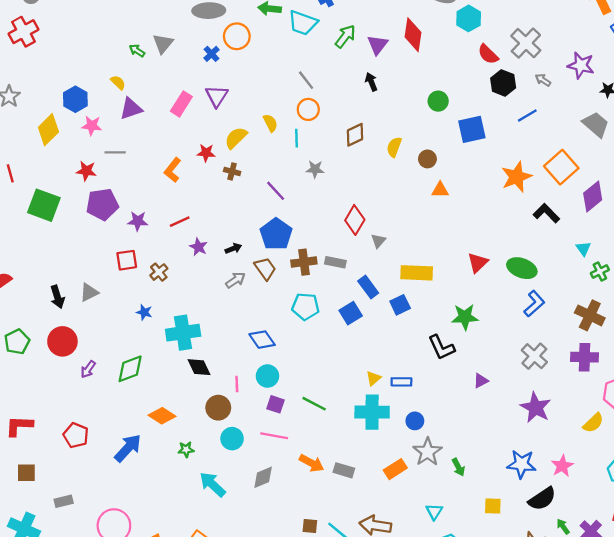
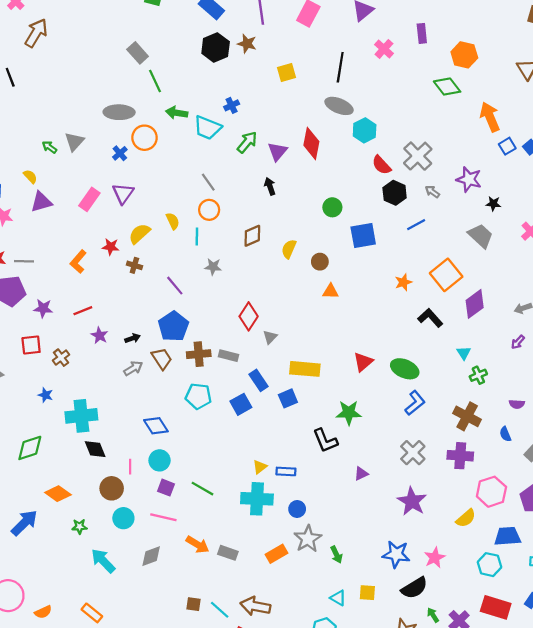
gray line: (115, 152) -> (24, 261), moved
orange star: (517, 177) -> (403, 282), size x0.6
cyan triangle: (434, 512) -> (338, 598), moved, turned -35

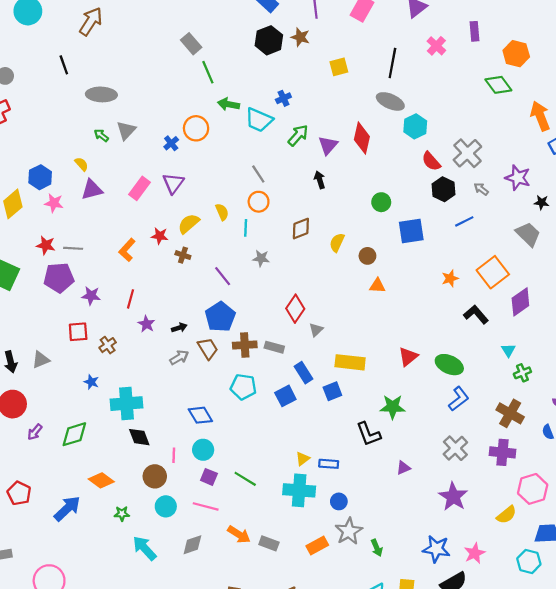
gray ellipse: (119, 112) -> (101, 94), moved
red line: (83, 311) -> (130, 299), turned -54

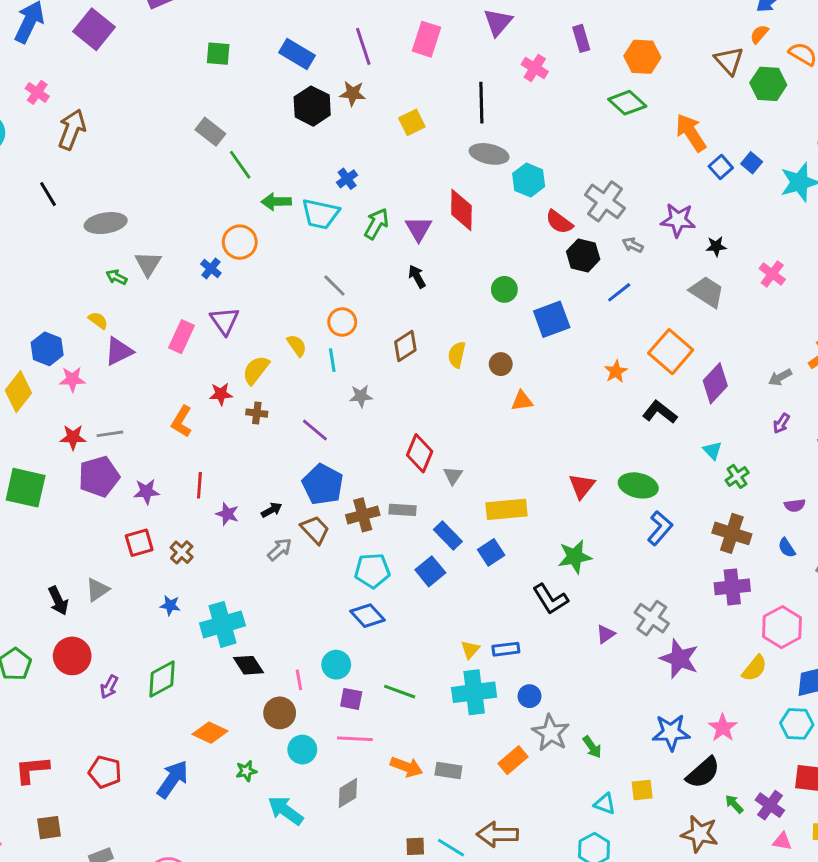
blue diamond: (200, 415) -> (367, 616), moved
gray cross: (455, 448) -> (652, 618), moved

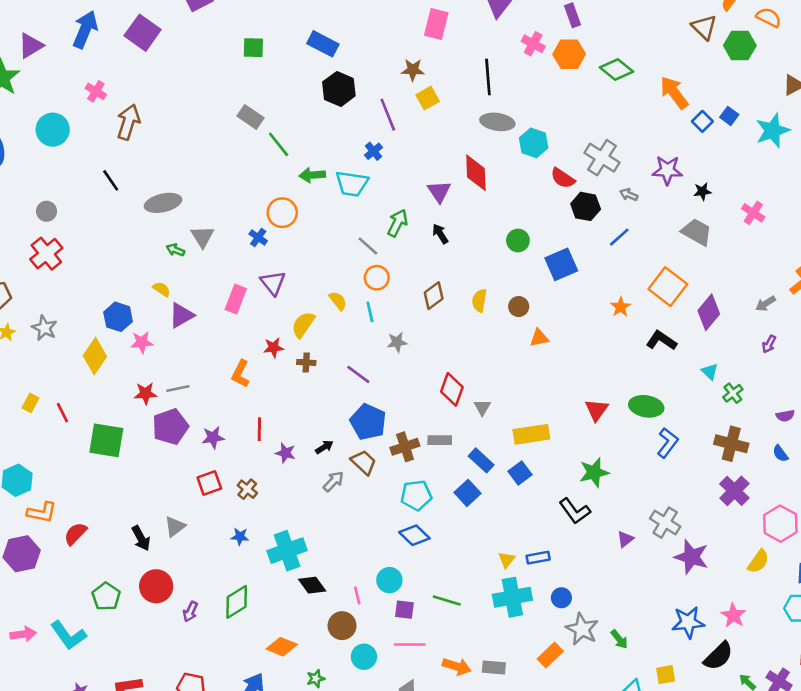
purple line: (363, 46) -> (388, 115), moved
orange hexagon: (642, 57) -> (569, 54), moved
brown star: (353, 93) -> (413, 70), moved
green arrow: (376, 224) -> (398, 223), moved
purple cross: (732, 587) -> (734, 491), turned -36

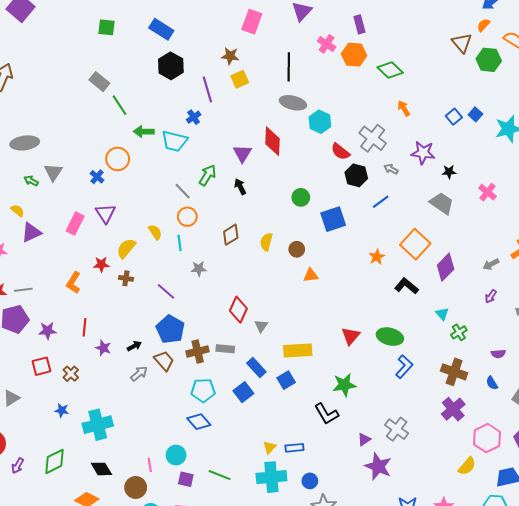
orange arrow: (674, 93) -> (404, 108), moved, size x0.6
purple star: (691, 557) -> (378, 466), moved
black diamond: (312, 585) -> (101, 469), moved

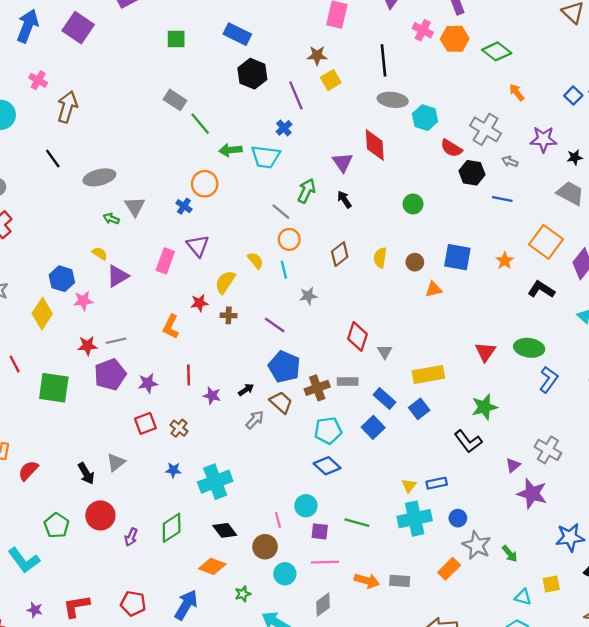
blue line: (381, 202) -> (502, 199), turned 54
blue square: (333, 219) -> (457, 257), moved, turned 35

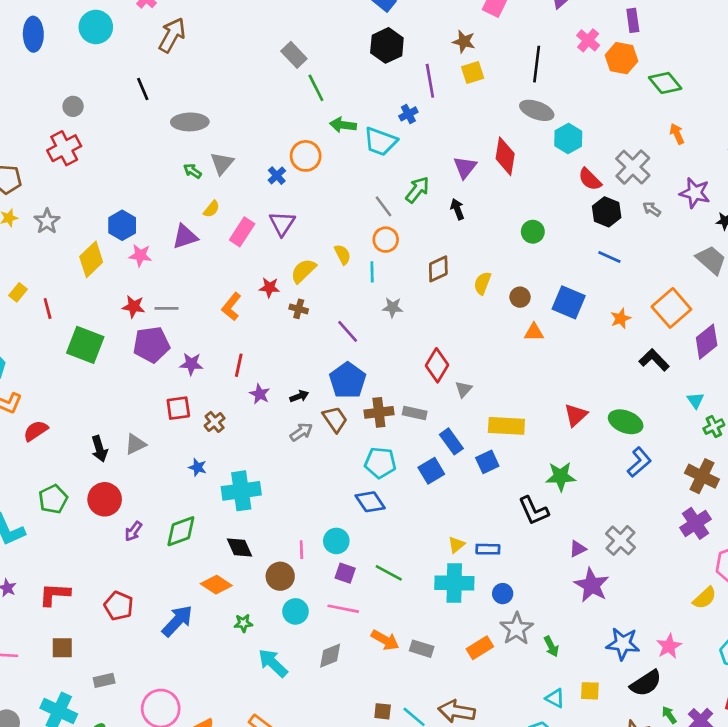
blue line: (502, 199) -> (609, 257), moved
yellow semicircle: (100, 253) -> (212, 209), moved, turned 84

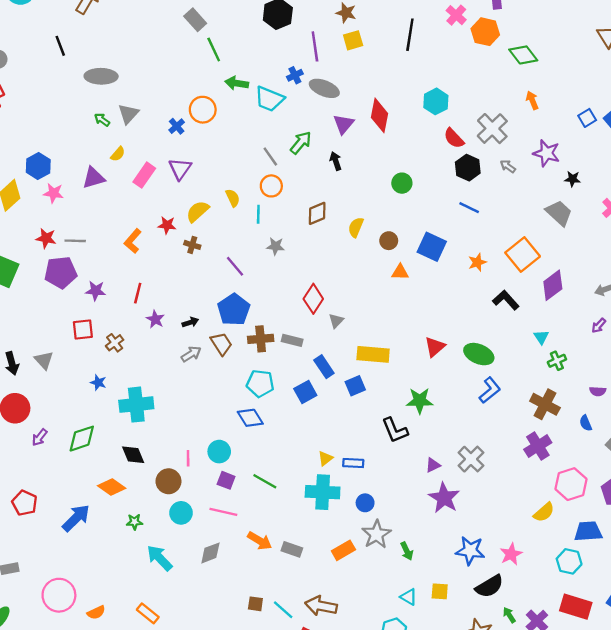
gray ellipse: (537, 110) -> (324, 88), moved
gray triangle: (135, 444) -> (44, 360), turned -48

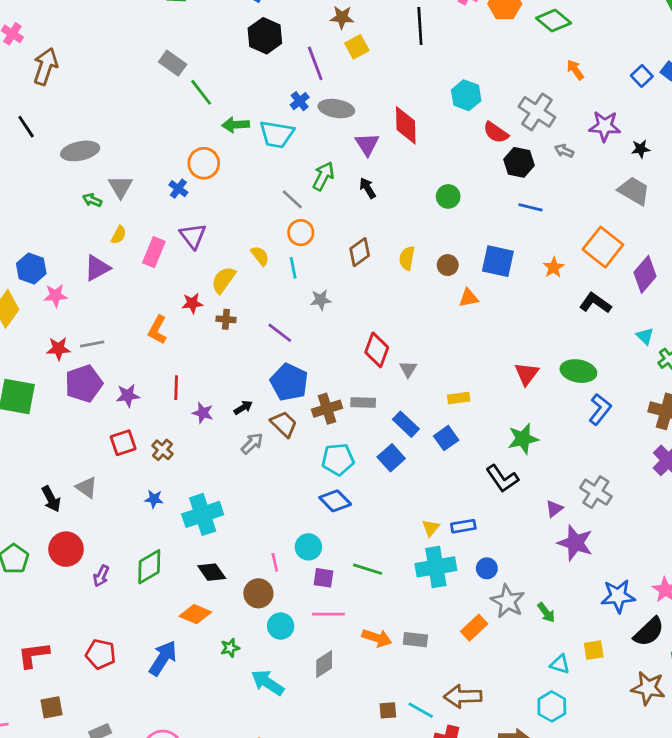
yellow rectangle: (373, 354) -> (459, 398), size x0.6

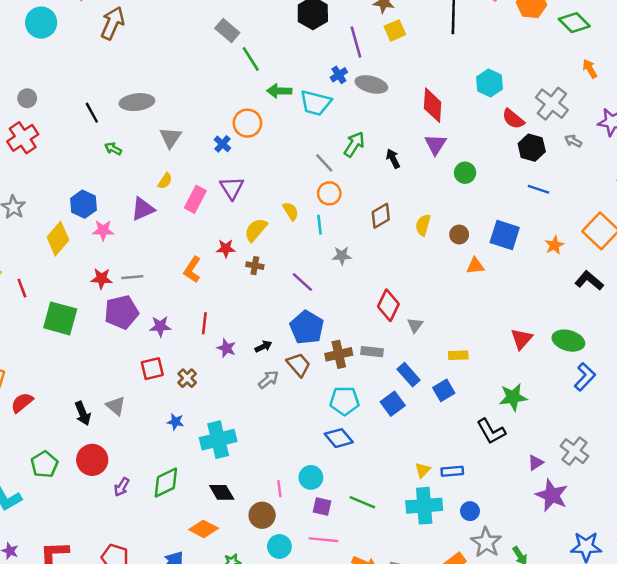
black line: (26, 127) -> (92, 113), moved
purple triangle: (367, 144) -> (435, 144), moved
green arrow: (92, 200) -> (113, 149), moved

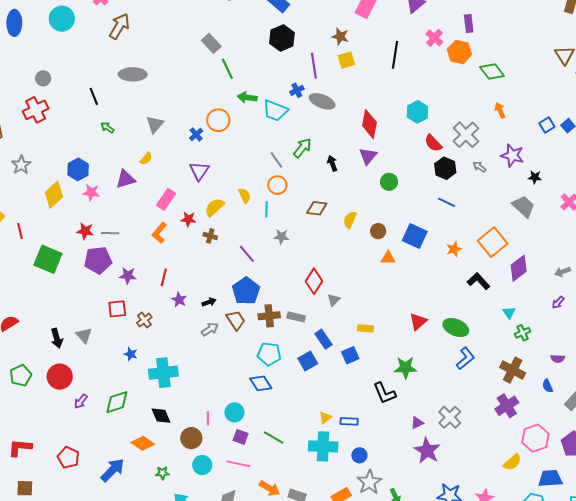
gray ellipse: (137, 102) -> (133, 74), moved
pink rectangle: (195, 199) -> (166, 199), moved
brown diamond: (381, 216) -> (317, 208), turned 30

